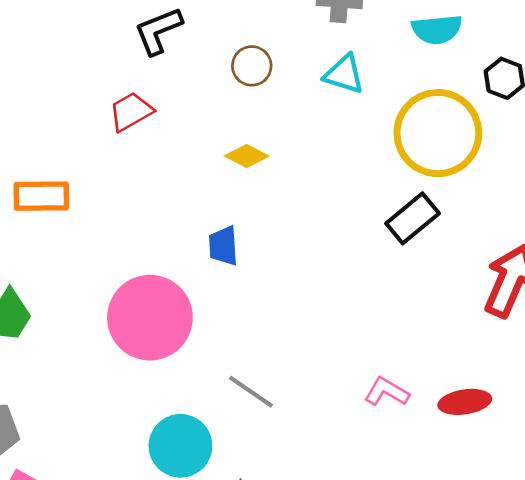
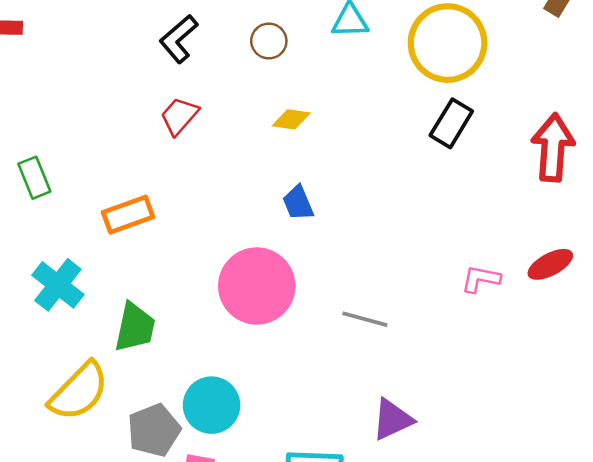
cyan circle: (180, 446) -> (212, 405), moved

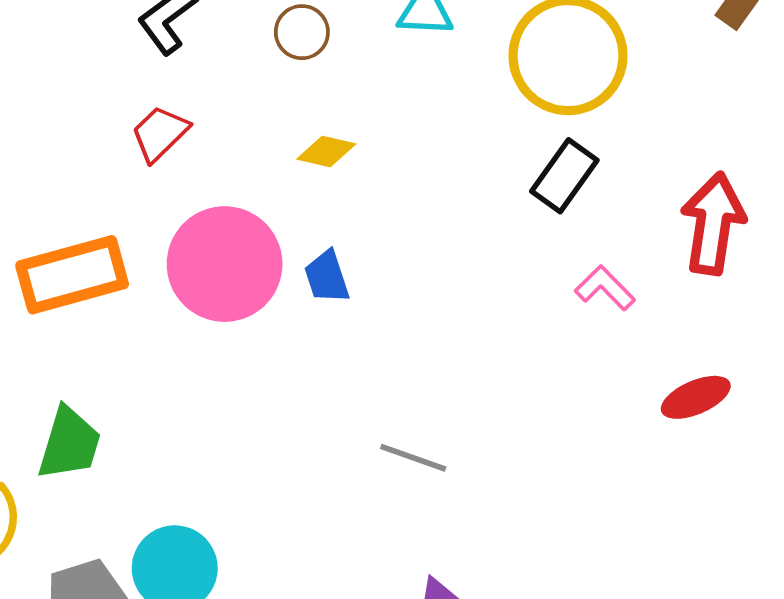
orange rectangle: (128, 215) -> (72, 275), size x1.4
pink L-shape: (481, 279) -> (605, 288), moved, turned 30
pink circle: (257, 286) -> (225, 264), moved

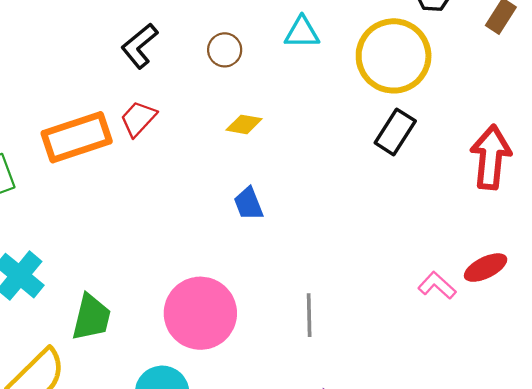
pink circle: (225, 264) -> (200, 313), moved
orange rectangle: (72, 275) -> (77, 137), moved
pink L-shape: (605, 288) -> (437, 285), moved
gray line: (413, 458) -> (309, 315), turned 72

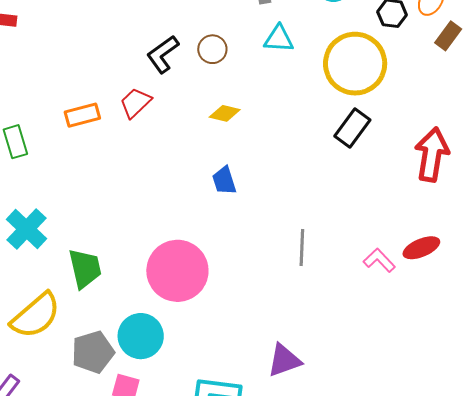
black L-shape: (139, 46) -> (163, 54), moved
orange rectangle: (77, 137) -> (82, 115), size x0.6
gray line: (309, 315) -> (302, 248), moved
green trapezoid: (91, 317) -> (85, 268), turned -30

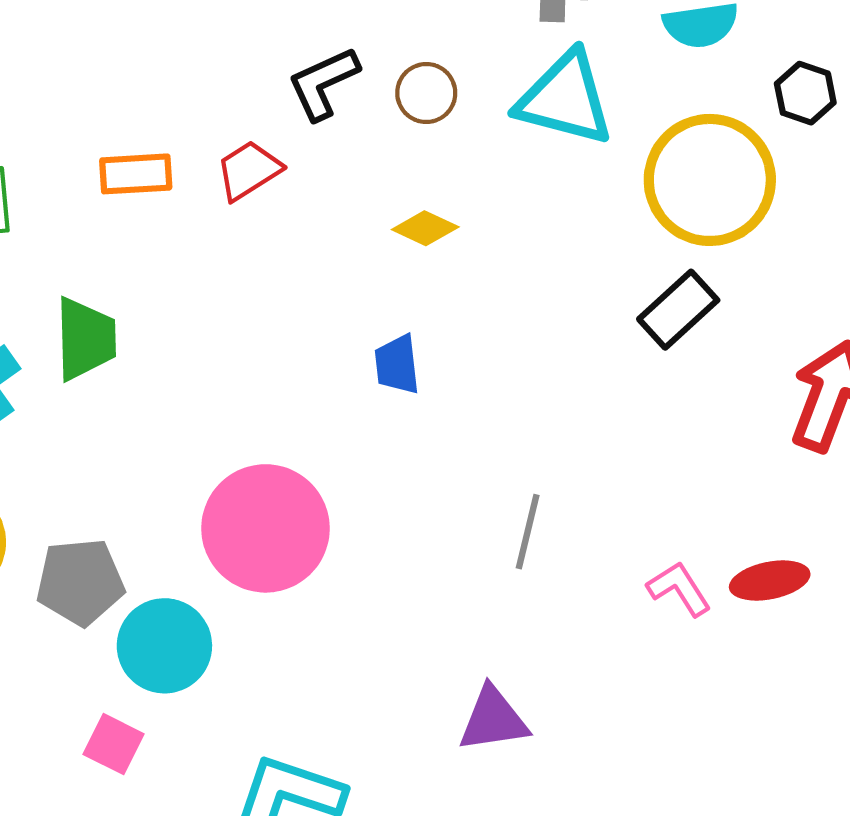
cyan triangle: (279, 39) -> (565, 99), size x1.6
green trapezoid: (85, 268) -> (85, 339), moved
gray pentagon: (93, 352) -> (80, 582), moved
purple triangle: (284, 360) -> (493, 719), moved

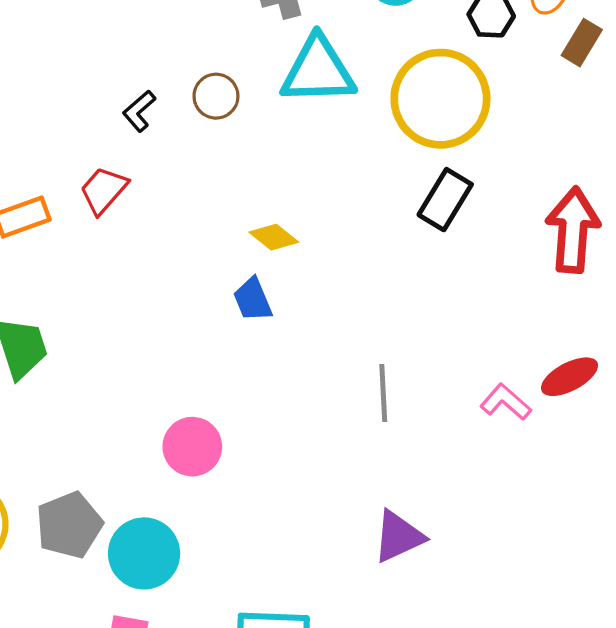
black L-shape: (323, 83) -> (139, 111), size x0.7
yellow diamond: (425, 228) -> (274, 237), moved, turned 30
pink circle: (266, 528) -> (192, 447), size x0.6

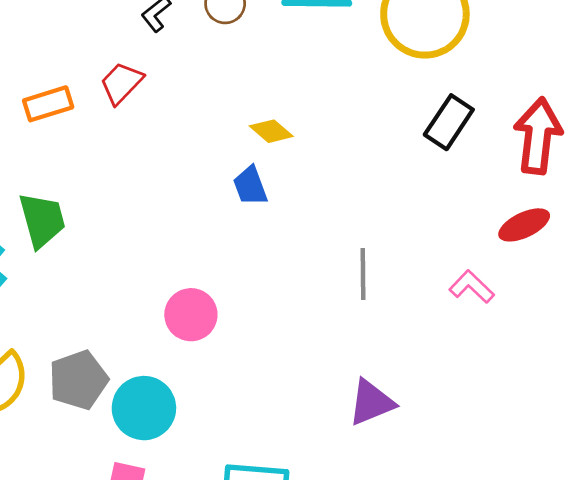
black rectangle: (445, 200) -> (449, 122), moved
red ellipse: (570, 377) -> (524, 225), moved

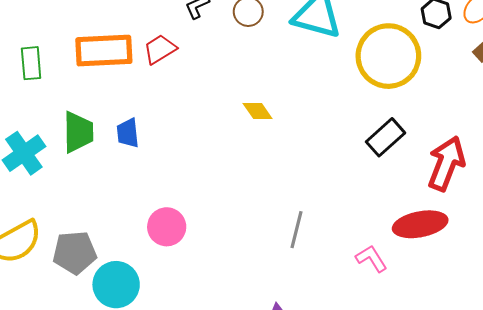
orange rectangle: (48, 104) -> (104, 51), size x1.6
blue trapezoid: (250, 186) -> (128, 133), moved
red ellipse: (524, 225) -> (420, 224), size x1.4

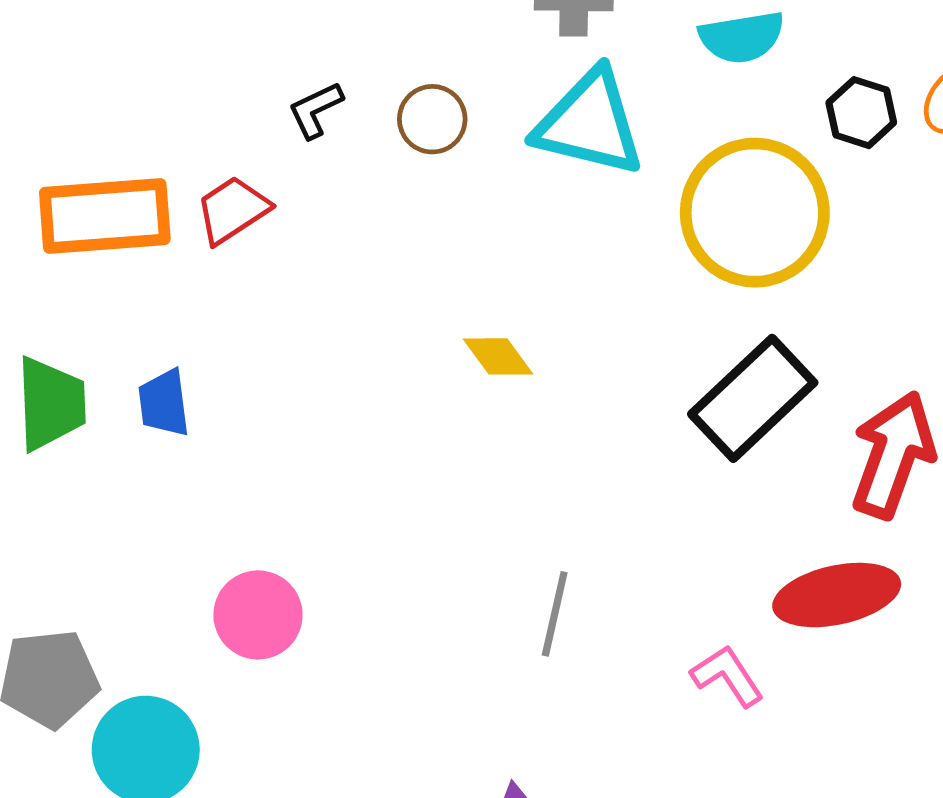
yellow diamond: (258, 111) -> (498, 356), moved
black rectangle: (386, 137) -> (753, 398), size x1.4

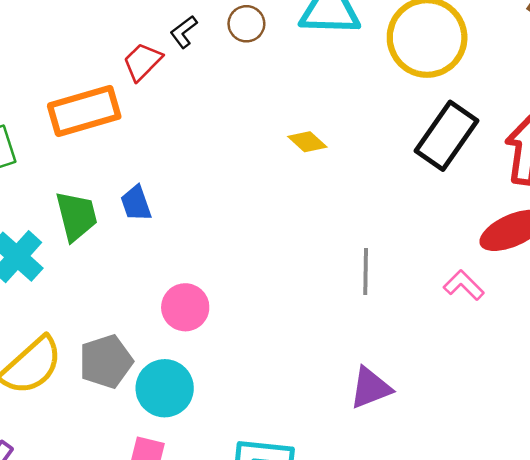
red trapezoid: (233, 210) -> (142, 62), moved
pink circle: (258, 615) -> (185, 307), moved

